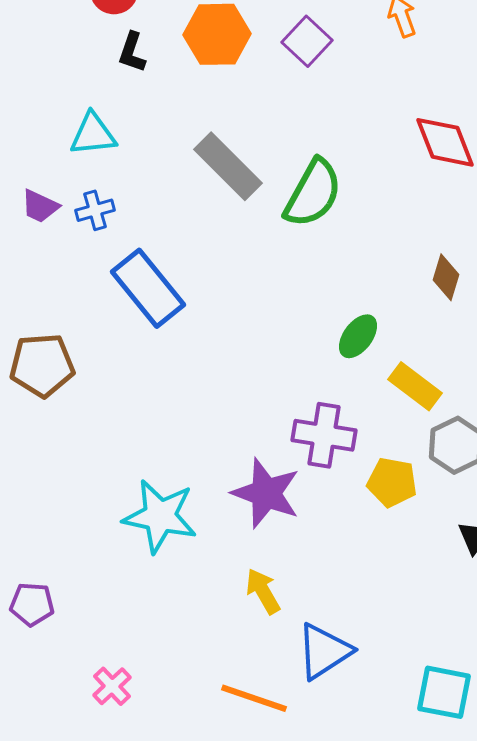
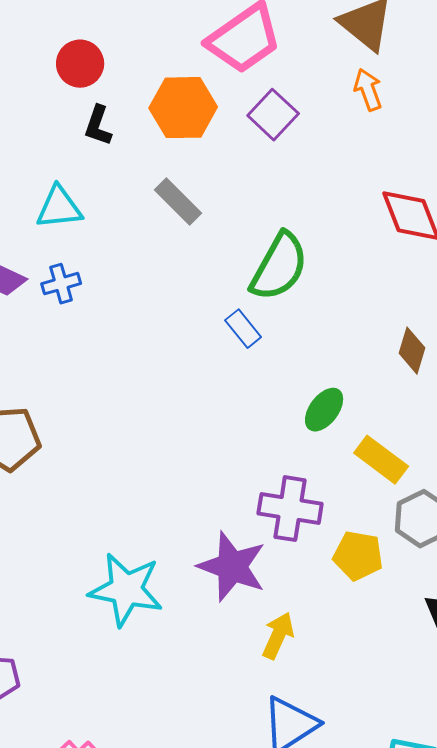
gray rectangle: (228, 166) -> (178, 202), moved, size x0.7
blue rectangle: (148, 288) -> (243, 329), moved, size x0.5
yellow arrow: (263, 591) -> (278, 636), moved, turned 54

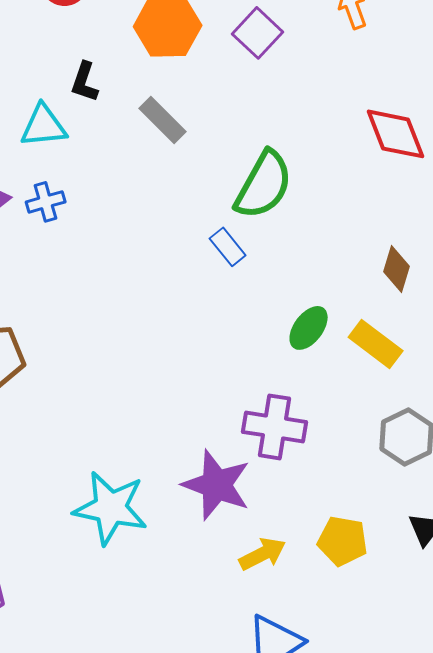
black L-shape: (98, 126) -> (85, 82), moved
yellow rectangle: (381, 460) -> (376, 344), moved
yellow pentagon: (358, 556) -> (343, 541), moved
yellow arrow: (278, 636) -> (263, 554), turned 39

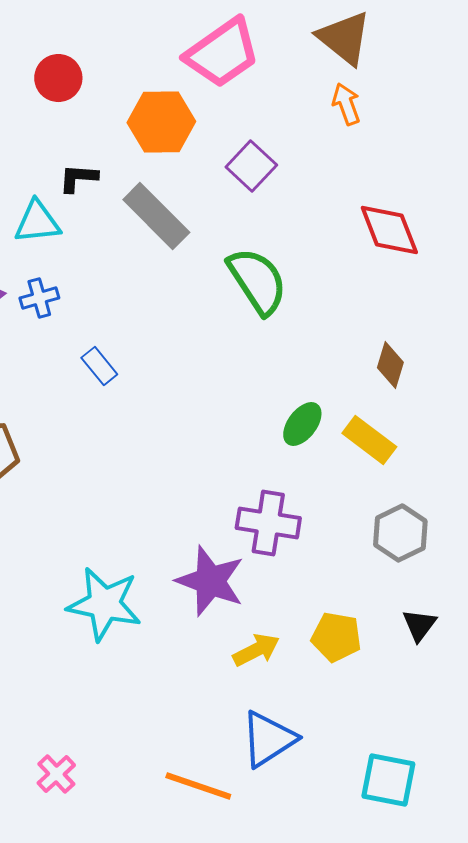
purple square: (258, 33) -> (251, 166), moved
black L-shape: (85, 82) -> (78, 178), turned 75
gray rectangle: (163, 120) -> (156, 216), size x1.4
green semicircle: (264, 185) -> (257, 281), turned -62
blue rectangle: (228, 247) -> (99, 366), moved

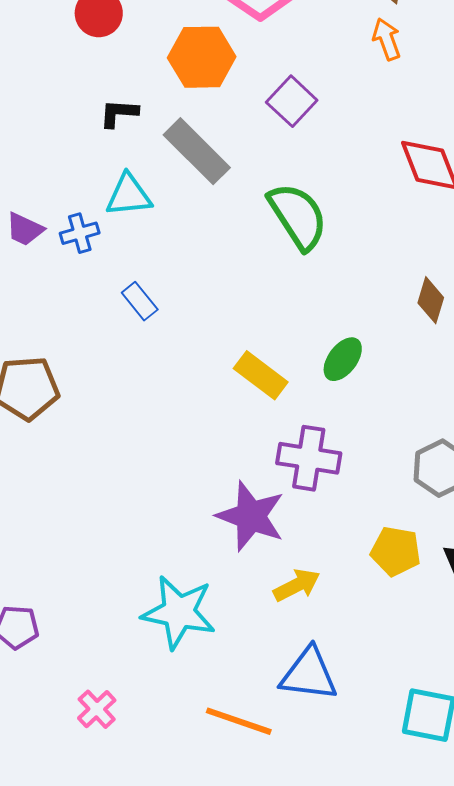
cyan triangle: (37, 222) -> (129, 195), moved
yellow rectangle: (369, 440) -> (261, 375), moved
cyan star: (104, 604) -> (179, 612), moved
yellow pentagon: (336, 637) -> (396, 551), moved
blue triangle: (268, 739) -> (309, 674), turned 40

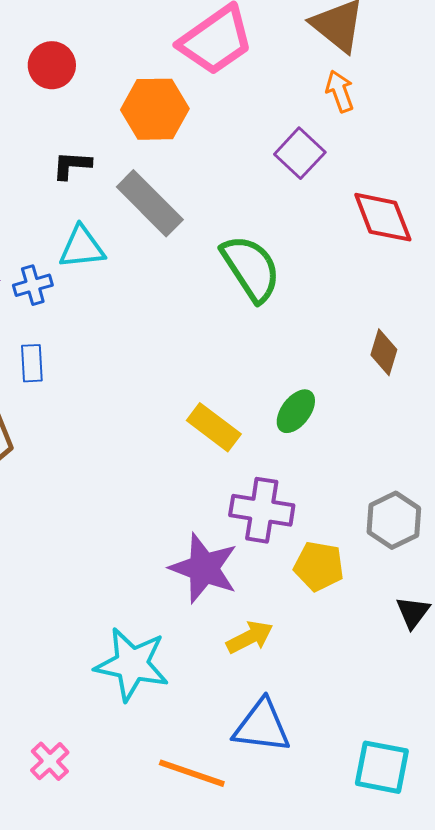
purple square: (292, 101) -> (300, 153), moved
blue rectangle: (140, 301) -> (32, 363), moved, turned 36
yellow pentagon: (396, 551) -> (319, 566), moved

